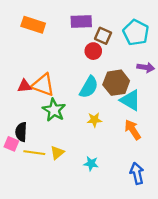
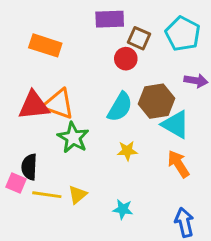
orange rectangle: (33, 25) -> (45, 45), moved
red triangle: (24, 86) -> (34, 105), size x1.6

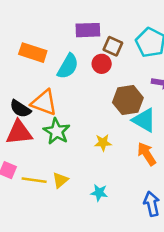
red triangle: (34, 105) -> (19, 133), moved
cyan semicircle: (120, 107) -> (68, 66), moved
black semicircle: (29, 167) -> (20, 109), moved, turned -60

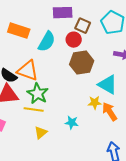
brown hexagon: (128, 100) -> (82, 63), moved
yellow star: (103, 143) -> (95, 103), moved
yellow line: (34, 180) -> (34, 110), moved
cyan star: (99, 193) -> (72, 123), moved

